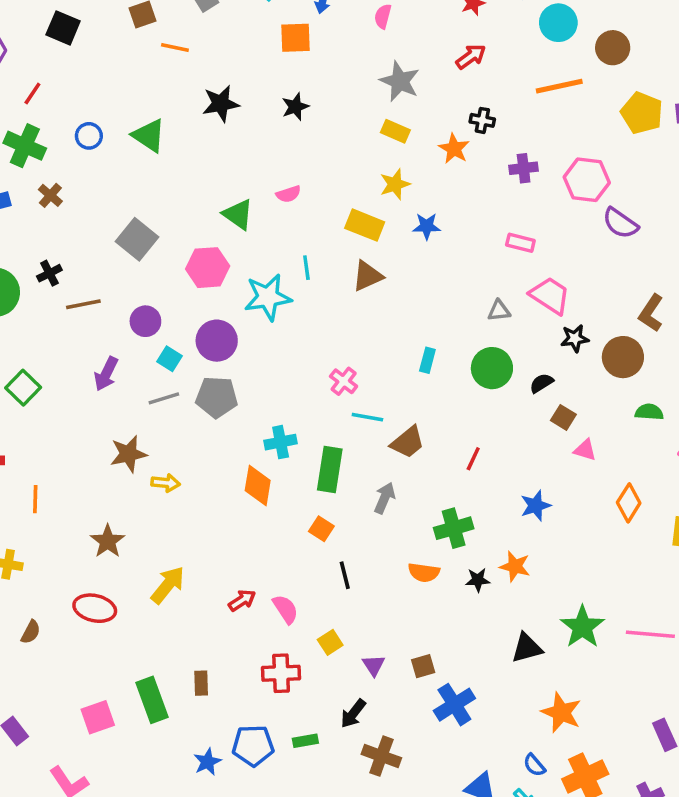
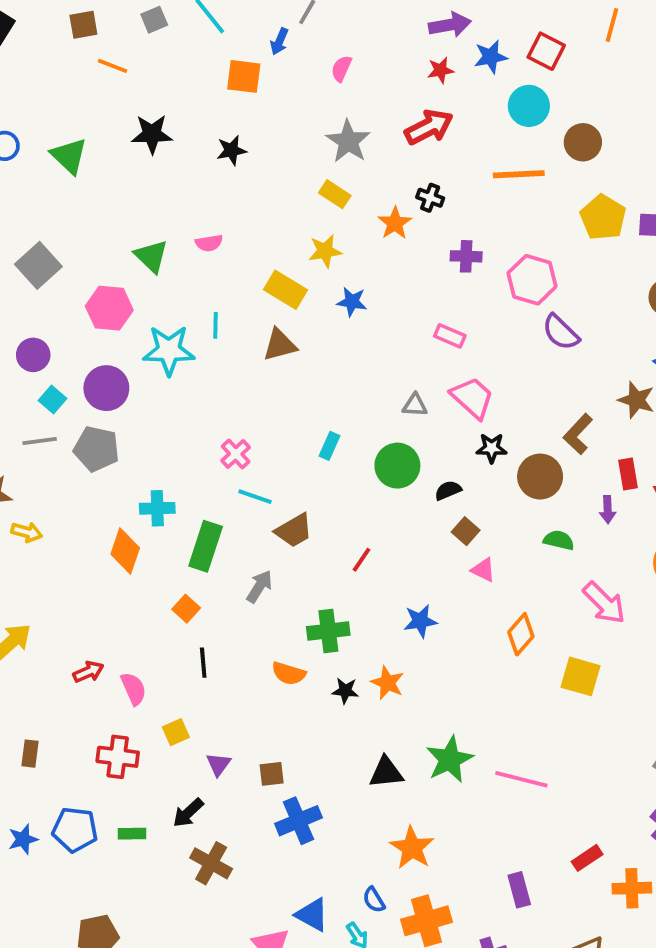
red arrow: (471, 57) -> (429, 127), size x1.4

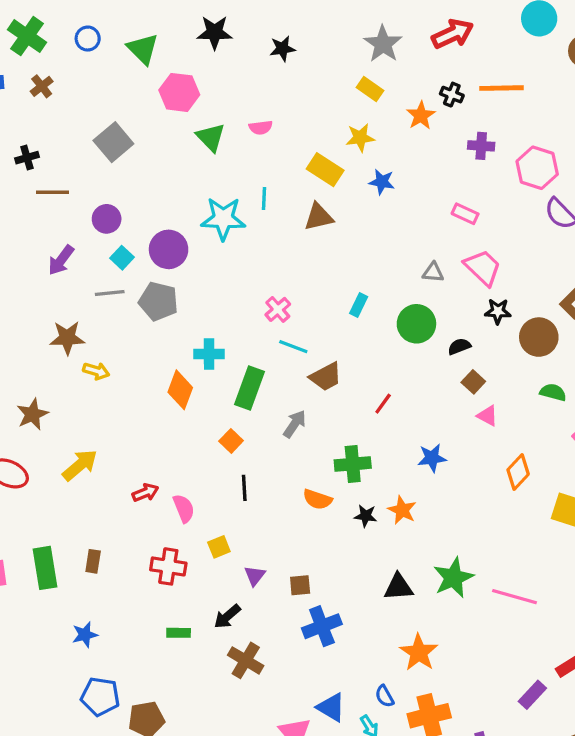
orange line: (519, 174) -> (502, 88), moved
pink hexagon: (109, 308) -> (179, 92), moved
blue pentagon: (75, 830) -> (100, 697), moved
purple rectangle: (519, 890) -> (532, 695), moved, turned 56

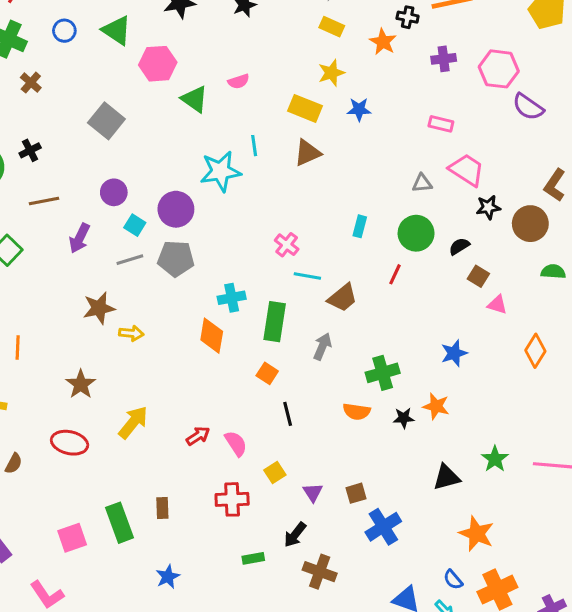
brown line: (53, 192) -> (44, 201), moved
red line: (383, 404) -> (395, 274), moved
green star: (453, 578) -> (495, 459), size x0.7

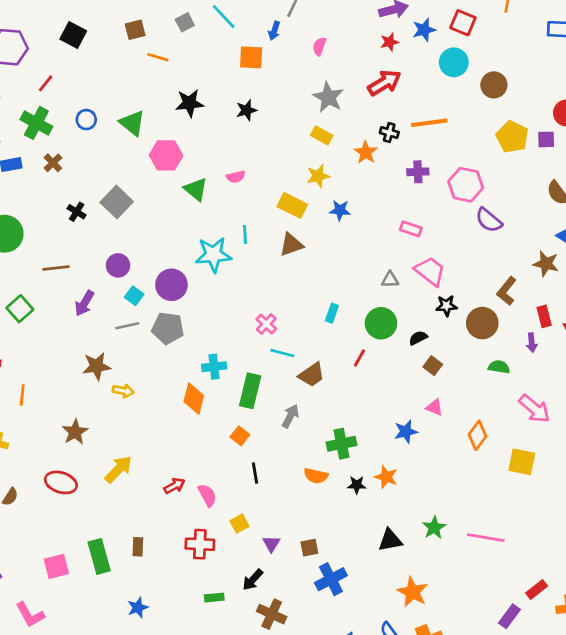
black cross: (30, 150) -> (77, 212), moved, turned -36
pink triangle: (497, 305) -> (434, 407), moved

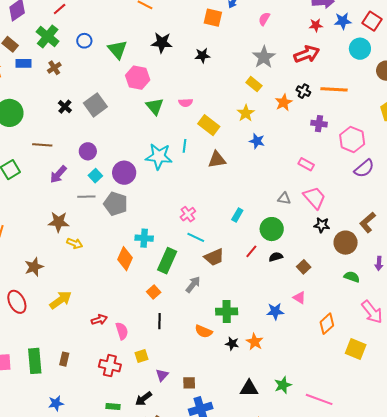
yellow star: (318, 176) -> (246, 113), turned -30
yellow rectangle: (292, 205) -> (209, 125), moved
purple semicircle: (489, 220) -> (364, 168), turned -90
black semicircle: (418, 338) -> (276, 257), moved
red ellipse: (61, 482) -> (17, 302), turned 35

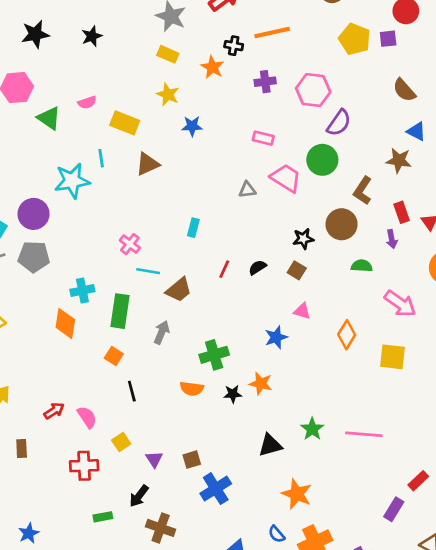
black star: (322, 225) -> (303, 239), moved
green circle: (272, 229) -> (322, 160), moved
brown rectangle: (64, 359) -> (22, 449), moved

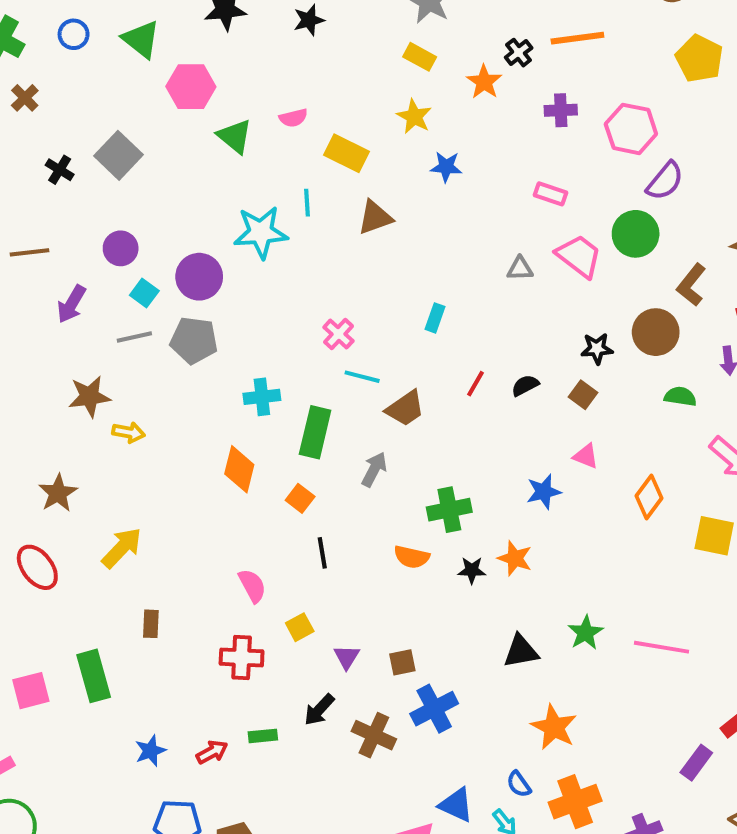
black cross: (234, 46) -> (519, 53), turned 36
orange diamond: (65, 324) -> (239, 469), moved
red arrow: (54, 411) -> (212, 752), moved
brown cross: (161, 528) -> (374, 735), moved

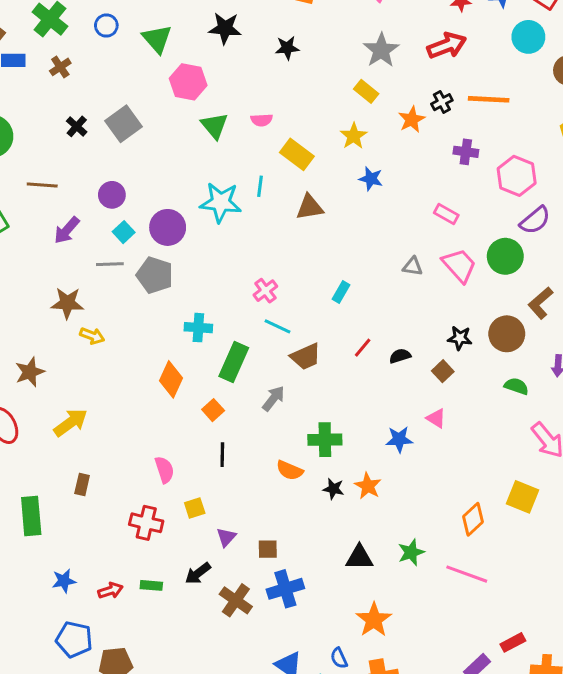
orange diamond: (649, 497) -> (473, 519), moved

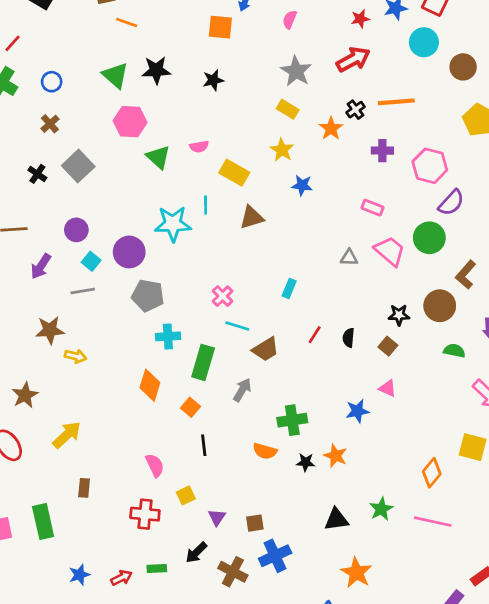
green triangle: (157, 39) -> (115, 75), moved
brown cross: (60, 67) -> (50, 124), moved
gray pentagon: (155, 275) -> (148, 296), moved
black semicircle: (400, 356) -> (349, 338), turned -60

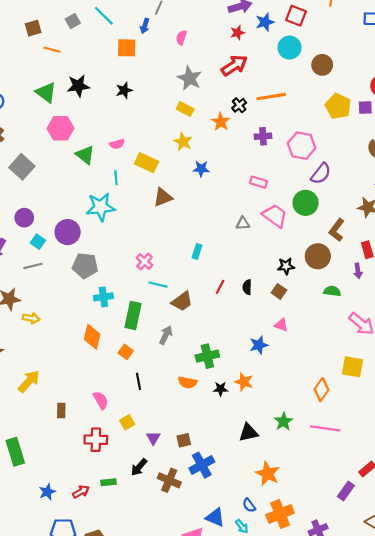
cyan line: (206, 205) -> (116, 178), moved
brown rectangle: (84, 488) -> (61, 411), moved

